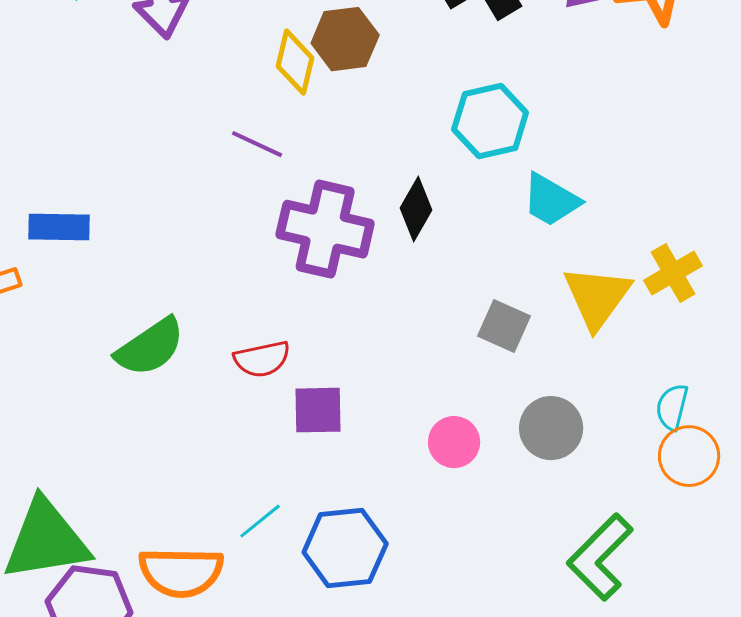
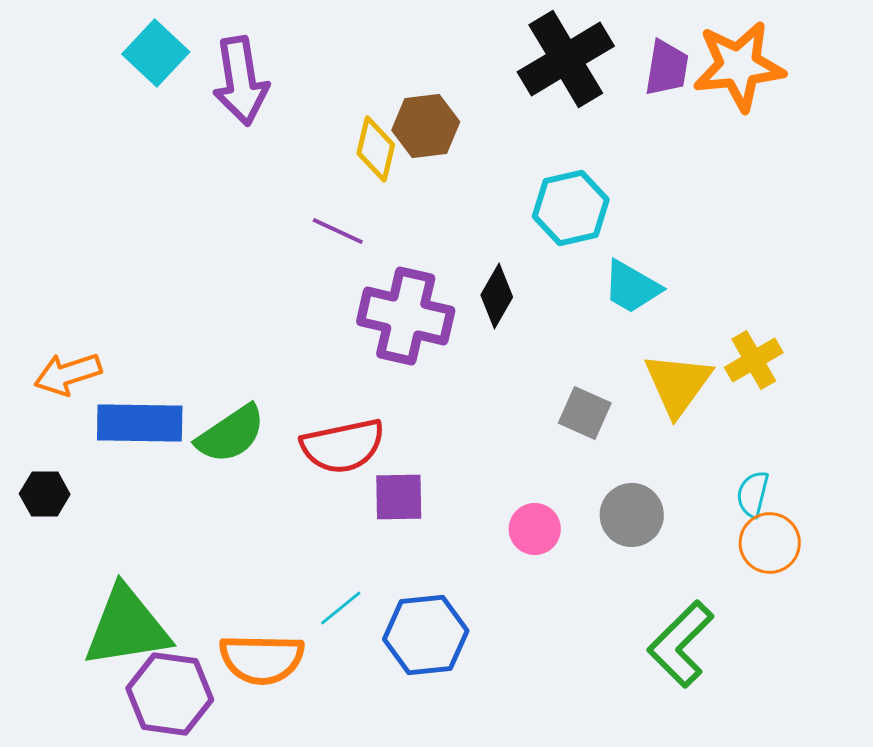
blue rectangle: (59, 227) -> (140, 423), moved, size x1.4
red semicircle: (262, 359) -> (343, 446), size x1.5

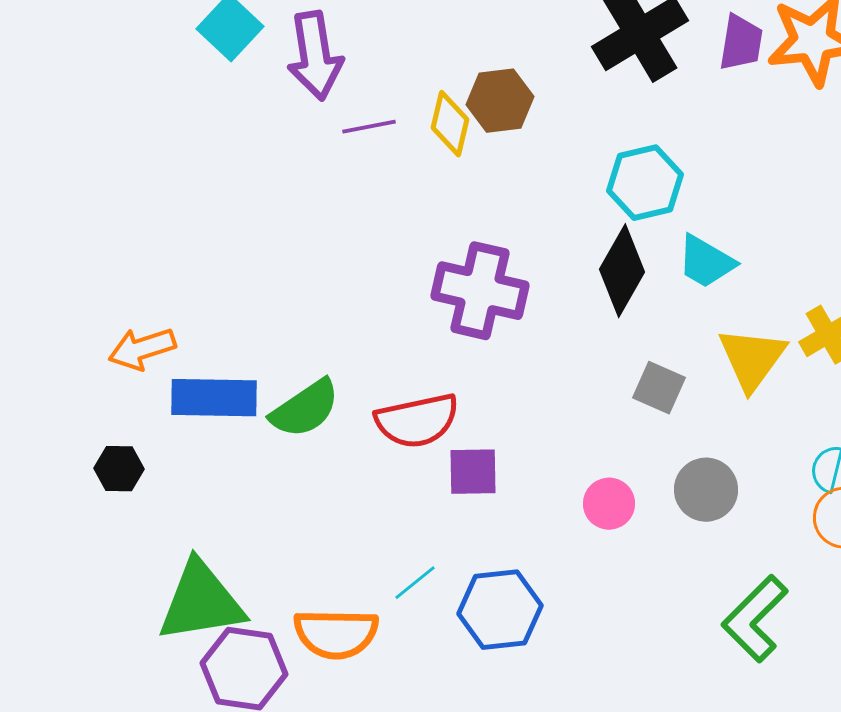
purple line: (338, 231) -> (369, 127), moved, turned -36
black diamond: (497, 296) -> (622, 271), moved, size x1.4

